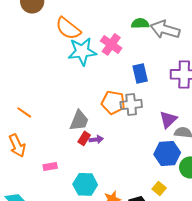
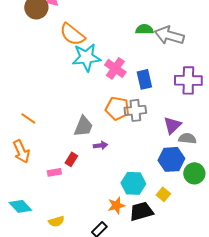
pink cross: (111, 44) -> (115, 68), moved
red rectangle: (84, 138) -> (71, 159), moved
cyan hexagon: (85, 184) -> (133, 183), moved

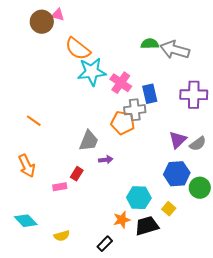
gray cross: (135, 110) -> (135, 110), moved
orange line: (28, 118) -> (34, 121), moved
gray semicircle: (187, 138) -> (198, 144), moved, turned 138

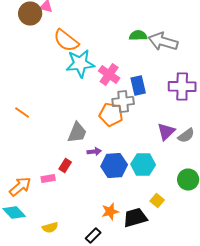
orange arrow: (27, 166) -> (20, 186), moved, turned -105
blue hexagon: (177, 174) -> (114, 166), moved
cyan hexagon: (139, 198) -> (143, 164), moved

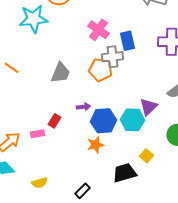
cyan star: (80, 64) -> (34, 19), moved
gray trapezoid: (77, 132) -> (60, 73), moved
purple triangle: (166, 132) -> (148, 107), moved
orange star: (110, 212) -> (96, 145), moved

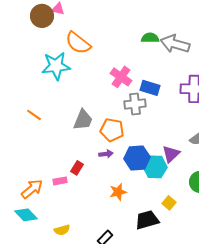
blue rectangle: (128, 41) -> (150, 88), turned -60
orange pentagon: (100, 70) -> (112, 130), moved
blue hexagon: (104, 121) -> (137, 158), moved

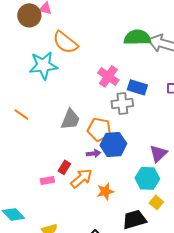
green semicircle: (150, 38) -> (137, 37), size x1.5
blue hexagon: (137, 158) -> (113, 144), moved
cyan hexagon: (155, 167) -> (147, 178), moved
orange arrow: (32, 189) -> (81, 178), moved

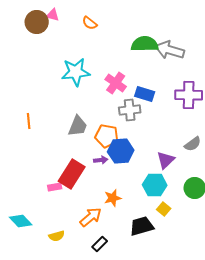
orange semicircle: (65, 42) -> (90, 23), moved, size x0.6
cyan star: (43, 65) -> (76, 72), moved
orange line: (21, 114) -> (29, 121), turned 49
red rectangle: (64, 167) -> (72, 174), size x2.0
orange arrow: (81, 178) -> (91, 217), moved

